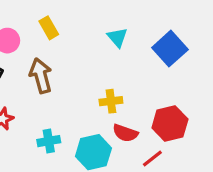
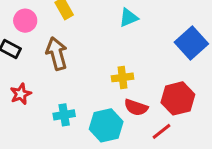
cyan triangle: (117, 37) -> (128, 18), turned 48
blue square: (170, 49) -> (191, 43), moved

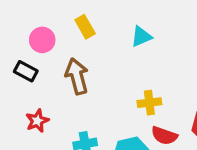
cyan triangle: (128, 18) -> (141, 37), moved

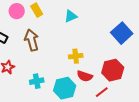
pink circle: (42, 40) -> (17, 11), moved

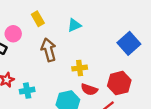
pink circle: (17, 11) -> (13, 34), moved
brown arrow: (32, 40) -> (49, 50), moved
cyan cross: (37, 81) -> (27, 91), moved

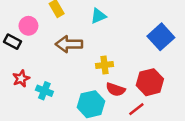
brown arrow: (49, 50) -> (69, 44), turned -75
cyan cross: (27, 91) -> (44, 91), turned 32

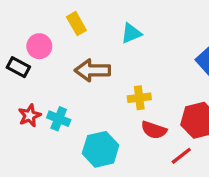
cyan cross: (44, 91) -> (59, 119), moved
cyan hexagon: (91, 104) -> (101, 149), moved

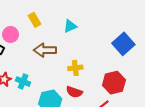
red semicircle: (154, 130) -> (74, 92), moved

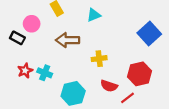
red semicircle: (74, 92) -> (109, 86), moved

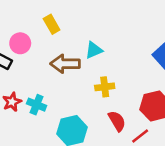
cyan triangle: (94, 15) -> (94, 50), moved
red semicircle: (109, 86) -> (117, 121), turned -140

